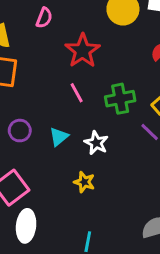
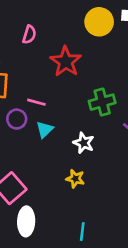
pink line: (77, 93) -> (36, 102), moved, turned -42
purple circle: (20, 131) -> (17, 119), moved
cyan triangle: (59, 137) -> (45, 130), moved

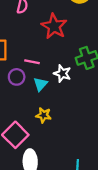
white star: (84, 143) -> (62, 73), moved
yellow star: (75, 179) -> (44, 115), moved

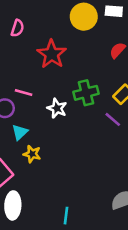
cyan triangle: (40, 84) -> (20, 132), moved

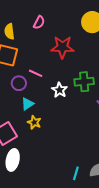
red star: (52, 54) -> (62, 47), turned 30
cyan line: (66, 216) -> (76, 173), moved

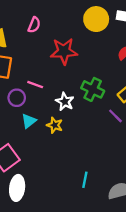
green cross: (84, 82) -> (93, 89), turned 36
yellow star: (34, 122) -> (55, 125), moved
cyan line: (76, 173) -> (85, 180), moved

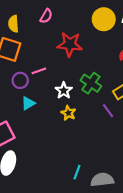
pink line: (35, 85) -> (39, 71), turned -48
yellow star: (55, 125) -> (68, 113), moved
cyan line: (85, 180) -> (77, 172), moved

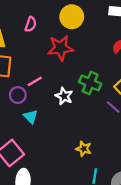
yellow circle: (104, 19) -> (72, 17), moved
cyan triangle: (28, 103) -> (31, 117), turned -32
yellow star: (68, 113) -> (84, 149), moved

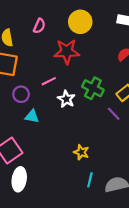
pink line: (35, 81) -> (49, 81), moved
cyan triangle: (31, 117) -> (32, 116), turned -40

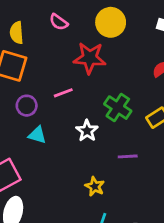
pink semicircle: (39, 26) -> (59, 22), turned 96
white star: (66, 99) -> (87, 131), moved
purple line: (114, 114) -> (128, 156), moved, turned -56

